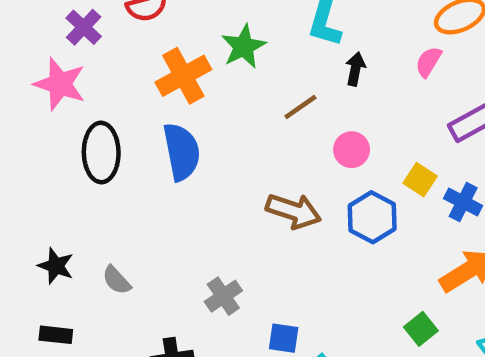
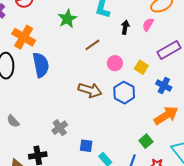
black arrow: (355, 69) -> (125, 27), moved
orange cross: (183, 76) -> (24, 37), moved, turned -30
yellow square: (420, 180) -> (141, 67), moved

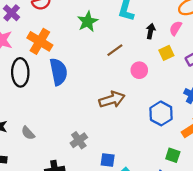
yellow square: (141, 67) -> (166, 53), moved, turned 32
brown arrow: (90, 90) -> (112, 100), turned -35
blue hexagon: (124, 93) -> (161, 113), moved
green square: (146, 141) -> (173, 155), turned -32

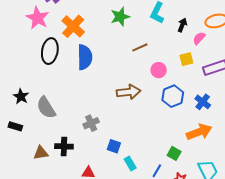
black arrow: (151, 31) -> (182, 25), moved
blue hexagon: (161, 113) -> (173, 96), moved
gray semicircle: (28, 133) -> (46, 108), size x1.6

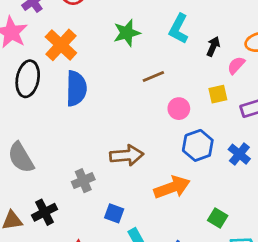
brown arrow: (128, 92) -> (127, 155), moved
orange arrow: (199, 132) -> (172, 187), moved
black cross: (64, 146) -> (45, 212), turned -30
green square: (174, 153) -> (218, 218), moved

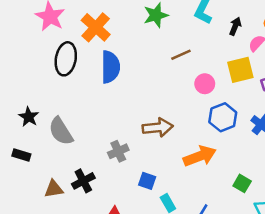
yellow square: (218, 94) -> (240, 70), size x1.5

